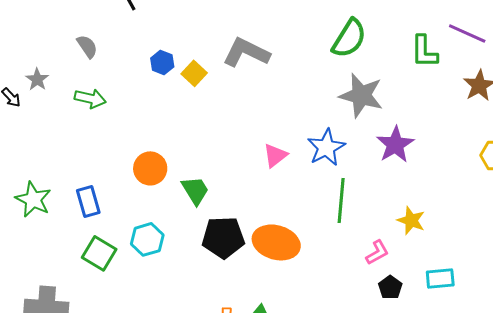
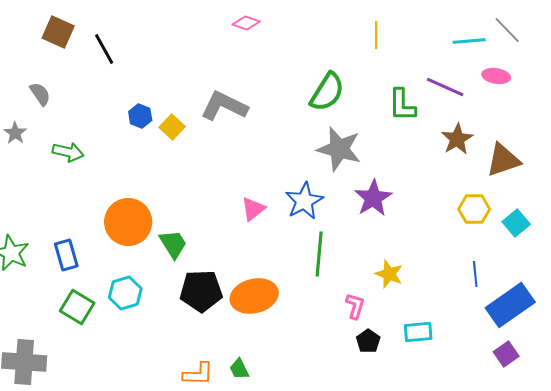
gray semicircle: (87, 46) -> (40, 94), moved
orange circle: (150, 168) -> (128, 222), size x1.4
orange ellipse: (276, 242) -> (254, 296), turned -30
pink L-shape: (377, 252) -> (355, 306), turned -44

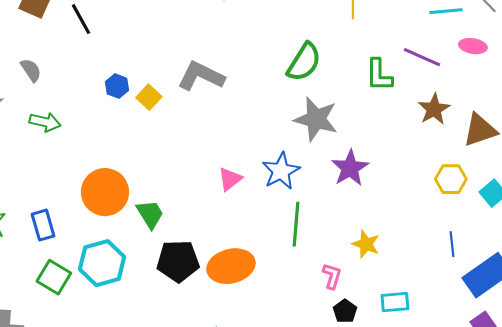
gray semicircle: (40, 94) -> (31, 70), moved
cyan hexagon: (125, 293) -> (102, 263), size x1.4

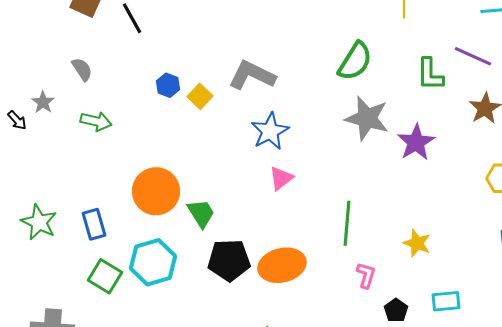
purple star: (350, 168) -> (416, 142), moved
blue star: (281, 171) -> (270, 131), moved
pink L-shape: (332, 276) -> (366, 275), moved

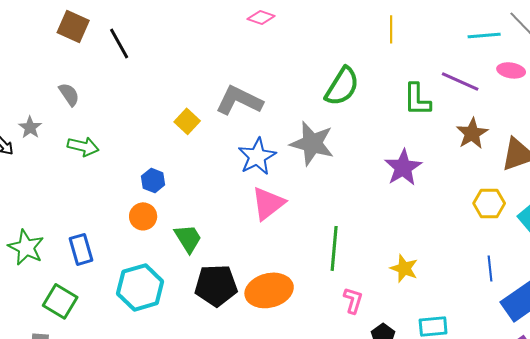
blue hexagon: (168, 85) -> (153, 180), moved
gray star: (367, 118) -> (312, 143), moved
pink triangle: (281, 178) -> (268, 203), size x1.4
orange circle: (156, 191) -> (143, 216), size x0.6
green square: (105, 276) -> (60, 301), moved

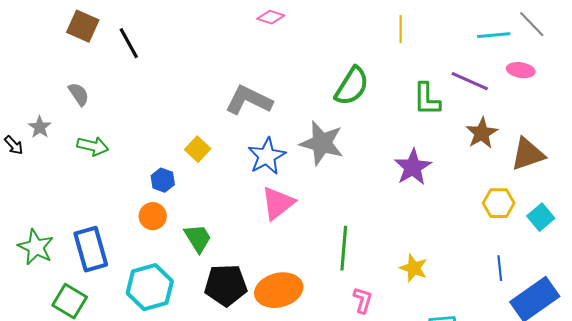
yellow square: (187, 121) -> (198, 149), moved
blue rectangle: (81, 249) -> (91, 249), size x1.4

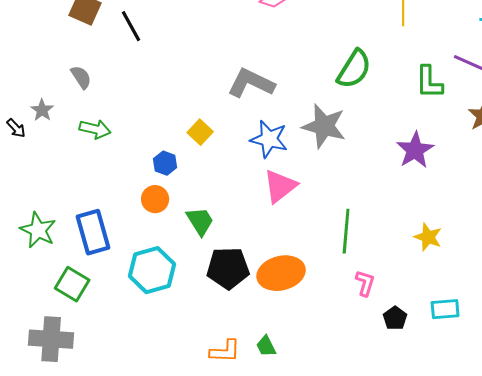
blue star: (267, 156) -> (269, 139), turned -30
yellow star: (414, 268) -> (428, 237), moved

